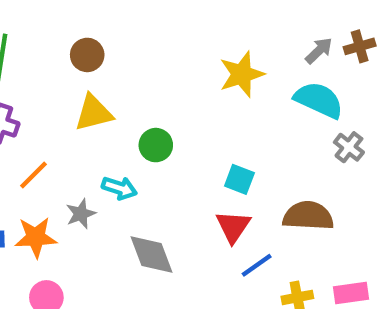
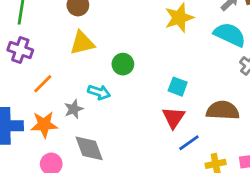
gray diamond: (152, 254) -> (89, 148), moved

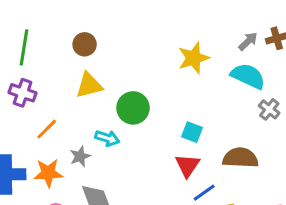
green circle: (123, 64) -> (133, 108), size x1.4

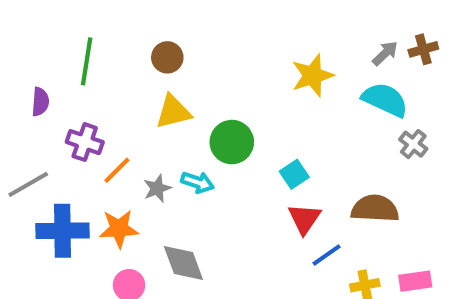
purple cross: (23, 93) -> (85, 142), moved
cyan square: (192, 132) -> (294, 174), moved, turned 35
gray star: (80, 156) -> (157, 188), moved

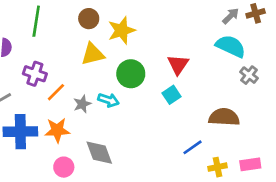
yellow star: (312, 76) -> (122, 30), moved
red triangle: (304, 219) -> (178, 65), moved

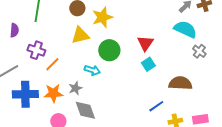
cyan square: (171, 95) -> (148, 64), moved
gray star: (82, 104) -> (75, 88), moved

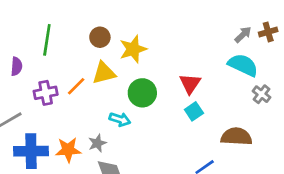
purple cross: (36, 50) -> (46, 93), turned -30
orange line: (52, 64) -> (76, 86), moved

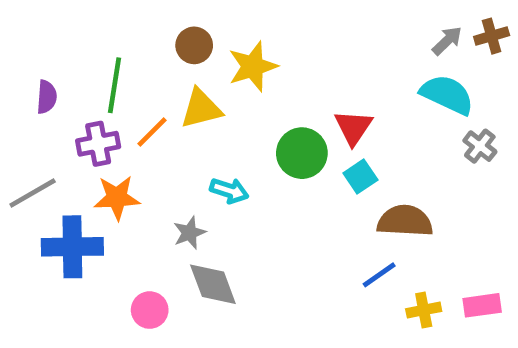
green line: (47, 40) -> (115, 85), moved
green circle: (142, 93) -> (302, 153), moved
brown semicircle: (236, 137) -> (405, 221), moved
orange star: (68, 150) -> (117, 198), moved

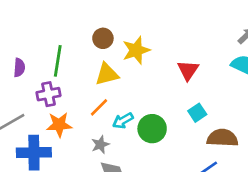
red triangle: (353, 127) -> (188, 70), moved
orange line: (152, 132) -> (99, 107), moved
green circle: (302, 153) -> (152, 129), moved
cyan arrow: (229, 191) -> (123, 121), turned 132

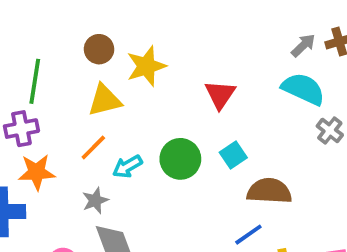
green circle: (152, 129) -> (180, 159), moved

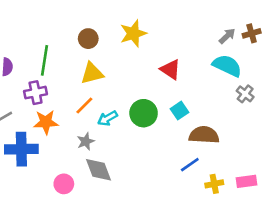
yellow star: (146, 66) -> (133, 33), moved
red triangle: (220, 95) -> (171, 69), turned -30

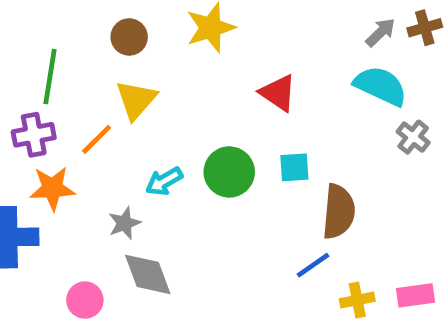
yellow triangle: (92, 73) -> (136, 100), turned -35
orange line: (84, 105) -> (97, 139), moved
cyan square: (180, 111) -> (294, 167), turned 30
brown semicircle: (204, 135) -> (339, 212), turned 92

